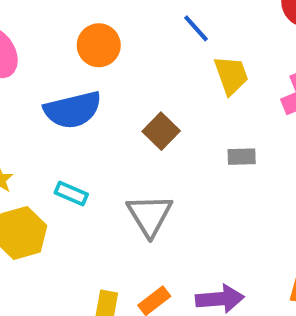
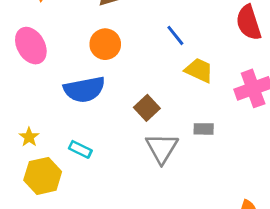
yellow trapezoid: (231, 75) -> (199, 70), turned -48
gray triangle: (150, 215) -> (162, 148), moved

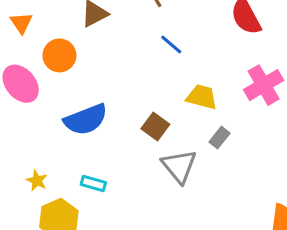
orange circle: (105, 44) -> (59, 55), moved
yellow trapezoid: (199, 70) -> (202, 97), moved
gray rectangle: (204, 129) -> (219, 138), turned -42

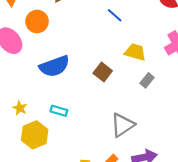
gray triangle: (179, 166) -> (122, 125), moved, turned 35

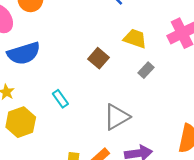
blue semicircle: (54, 66) -> (24, 53), moved
cyan rectangle: (59, 111) -> (60, 99), moved, turned 35

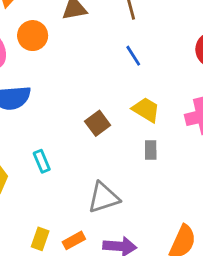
gray rectangle: (146, 70) -> (151, 150), turned -56

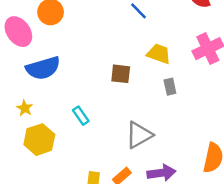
brown square: (98, 123) -> (121, 74), turned -35

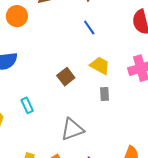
brown square: (121, 74) -> (66, 77), turned 36

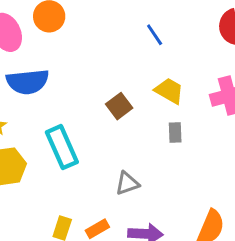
cyan rectangle: (27, 105) -> (62, 147), size x1.8
gray triangle: (72, 129) -> (127, 183), size x0.7

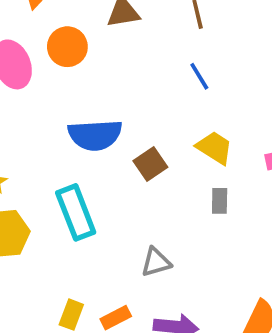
blue semicircle: (28, 82) -> (95, 135), moved

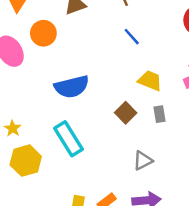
brown square: (150, 164) -> (126, 113), moved
gray triangle: (156, 262) -> (143, 161), moved

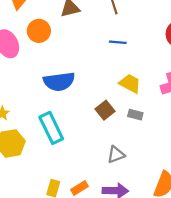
blue line: (132, 37) -> (118, 42), turned -49
gray rectangle: (159, 114) -> (135, 115), turned -72

